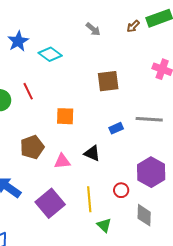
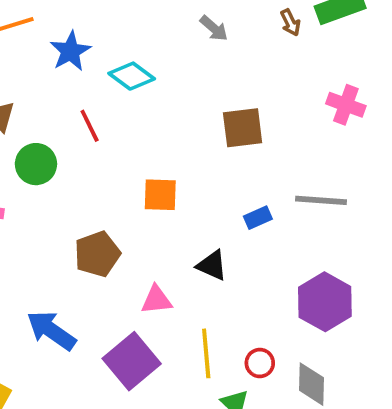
brown arrow: (133, 26) -> (290, 23), turned -72
red line: (28, 91) -> (90, 126), moved
pink triangle: (62, 161) -> (156, 300), moved
red circle: (121, 190) -> (260, 363), moved

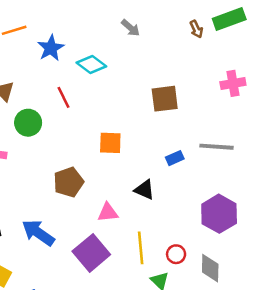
gray arrow: (214, 28) -> (131, 28), moved
pink cross: (346, 105) -> (233, 83), turned -30

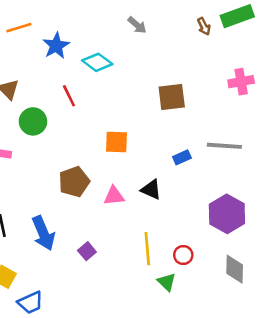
pink triangle: (108, 212) -> (114, 196), moved
blue arrow: (38, 233) -> (43, 233), turned -148
purple square: (91, 253) -> (87, 251), moved, size x0.5
gray diamond: (210, 268) -> (235, 269), moved

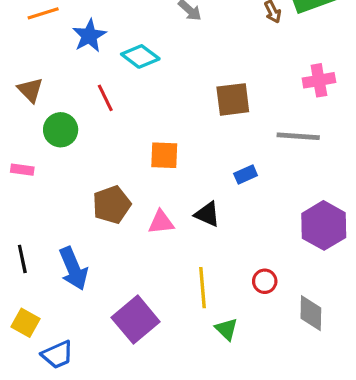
gray line: (224, 146) -> (298, 136), moved
purple hexagon: (227, 214) -> (324, 225), moved
purple square: (87, 251) -> (136, 320), moved, size x2.0
red circle: (183, 255) -> (265, 281), moved

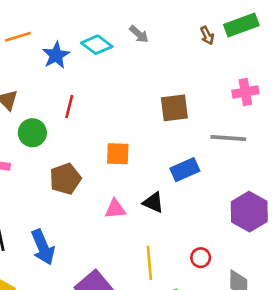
cyan diamond: (140, 56) -> (97, 45), moved
red line: (105, 98) -> (69, 106), turned 40
blue rectangle: (246, 174) -> (185, 170), size x1.5
brown pentagon: (112, 205) -> (65, 179), moved

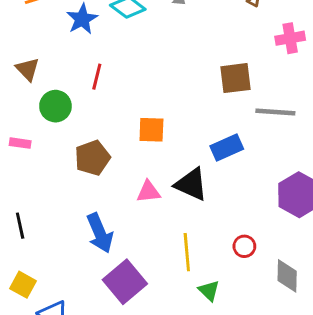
pink cross: (245, 92) -> (290, 38), moved
brown square: (174, 108) -> (236, 78), moved
black triangle: (153, 202) -> (191, 184), size x1.4
blue arrow: (43, 247) -> (100, 233), moved

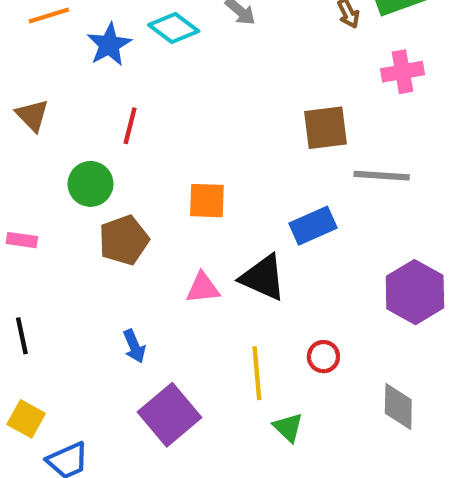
green circle: (55, 106) -> (91, 184), moved
pink rectangle: (20, 143) -> (22, 240), moved
blue arrow: (100, 233) -> (134, 346), size x0.6
red circle: (244, 246) -> (323, 357), moved

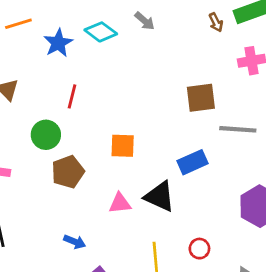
blue arrow: (134, 346) -> (75, 242), turned -45

